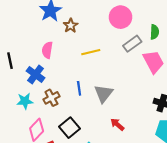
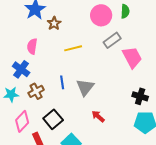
green semicircle: (155, 32) -> (125, 11), moved

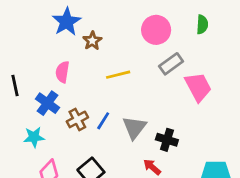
green semicircle: (125, 11) -> (202, 24), moved
blue line: (62, 82) -> (103, 121), turned 40
brown cross: (36, 91) -> (77, 119), moved
black cross: (140, 96) -> (167, 140), moved

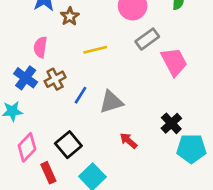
brown cross: (77, 119) -> (55, 79), moved
gray triangle: (134, 128) -> (111, 102), turned 35
black cross: (167, 140) -> (171, 123), moved, turned 30

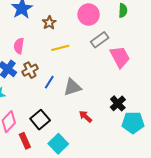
brown star: (70, 16) -> (49, 23), moved

